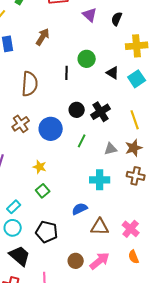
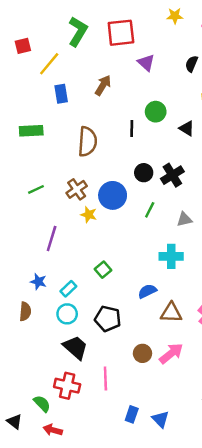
purple triangle: (90, 15) -> (146, 63), moved
yellow star: (40, 167) -> (89, 215), moved

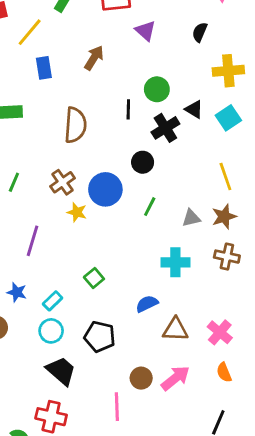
black cross: (172, 175) -> (165, 128), moved
green line: (36, 189) -> (14, 182), turned -42
pink line: (105, 378) -> (117, 407), moved

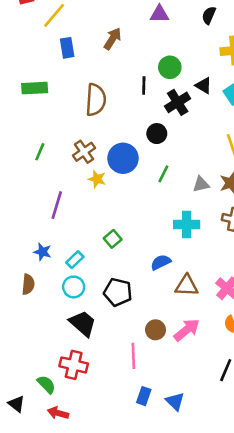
purple triangle: (145, 31) -> (159, 14), turned -42

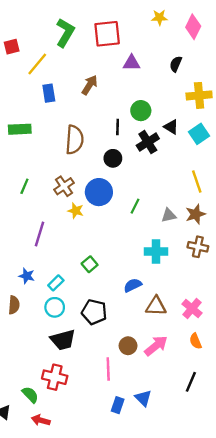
black circle: (157, 134) -> (113, 158), moved
black trapezoid: (83, 323) -> (63, 340), turned 124
blue triangle: (175, 401) -> (143, 398), moved

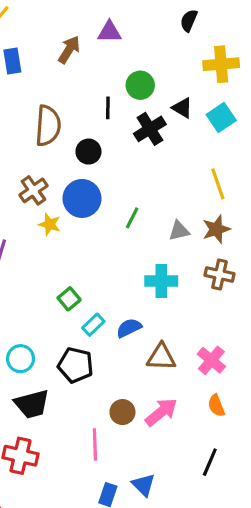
purple triangle: (132, 63) -> (109, 32), moved
black circle: (113, 158) -> (88, 152), moved
cyan rectangle: (56, 283) -> (93, 325), moved

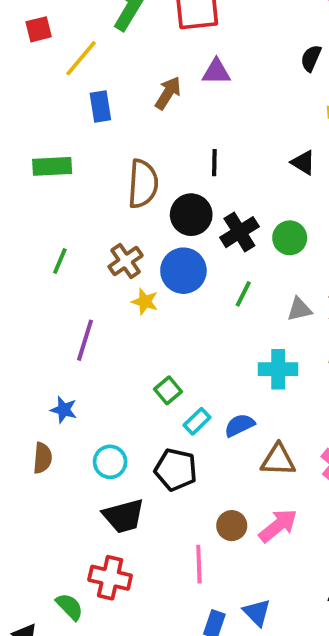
green circle: (140, 85) -> (290, 238), moved
black cross: (150, 129) -> (239, 232), moved
black circle: (88, 152) -> (191, 215), size x1.4

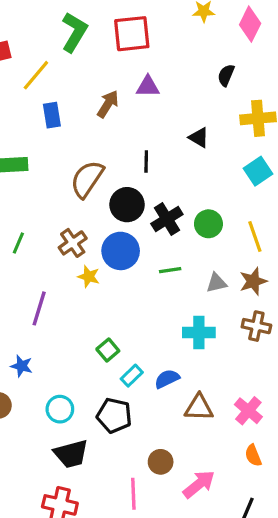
black triangle: (303, 163) -> (199, 138), moved
brown semicircle: (143, 184) -> (87, 179), turned -150
green line: (243, 294) -> (170, 270), turned 55
pink arrow: (278, 526) -> (199, 484), moved

